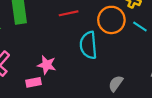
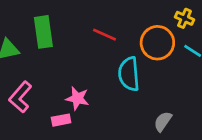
red line: (69, 13) -> (105, 35), turned 36

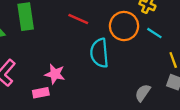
gray semicircle: (163, 121) -> (143, 93), moved

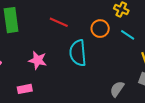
orange circle: (124, 26) -> (100, 29), size x0.7
pink star: (55, 74) -> (38, 60), moved

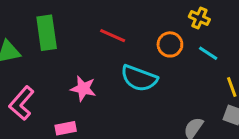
cyan semicircle: (78, 53) -> (139, 78), turned -65

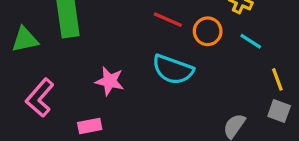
red line: (113, 36) -> (168, 20), moved

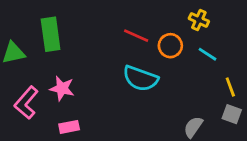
pink star: (110, 81) -> (62, 88), moved

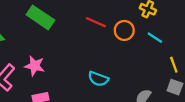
green rectangle: (51, 34) -> (40, 17), moved, turned -48
cyan semicircle: (140, 78) -> (98, 79), moved, size x0.7

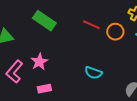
pink star: (35, 66) -> (39, 62), turned 30

